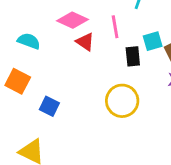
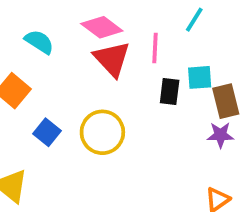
red triangle: (85, 42) -> (112, 59), size x1.5
yellow circle: (122, 101) -> (102, 132), moved

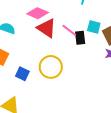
pink line: (155, 48) -> (69, 30), moved, turned -42
cyan square: (200, 77) -> (94, 27), turned 32

